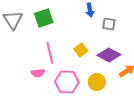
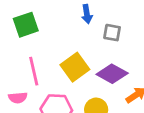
yellow square: (81, 50) -> (75, 67), size x1.5

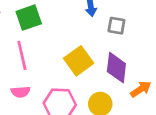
pink line: (34, 71) -> (22, 55), moved
purple diamond: (112, 74) -> (116, 68), turned 68

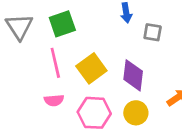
yellow square: (79, 61) -> (91, 68), moved
purple diamond: (116, 68) -> (133, 75), moved

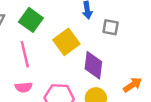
green square: (62, 24) -> (31, 20), turned -35
yellow square: (91, 68) -> (66, 42), moved

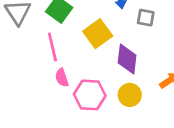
pink semicircle: (24, 87) -> (62, 78), moved, turned 77

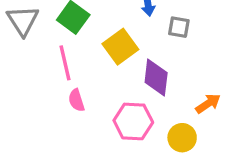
pink hexagon: (90, 95) -> (133, 121), moved
yellow circle: (130, 95) -> (182, 138), moved

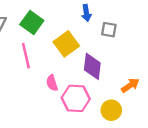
pink semicircle: (76, 100) -> (52, 83), moved

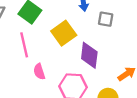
pink semicircle: (52, 83) -> (39, 72), moved

